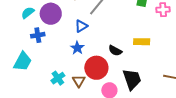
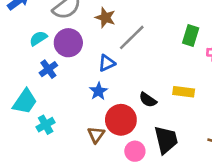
blue cross: (38, 35) -> (48, 69), turned -32
cyan cross: (58, 78) -> (46, 125), moved

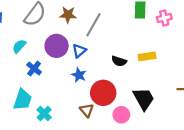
purple circle: (68, 43) -> (57, 46), moved
black semicircle: (148, 100) -> (119, 61), moved

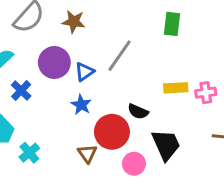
pink cross: (164, 18) -> (206, 93), moved
gray line: (93, 25) -> (120, 56), moved
black semicircle: (119, 61) -> (138, 111), moved

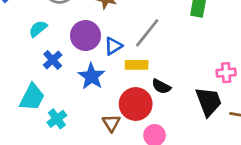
yellow rectangle: (176, 88) -> (137, 65), moved
blue star: (81, 105) -> (91, 76), moved, size x1.4
black trapezoid: (166, 145) -> (209, 102), moved

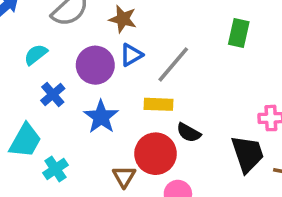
blue triangle: (113, 46) -> (131, 55), moved

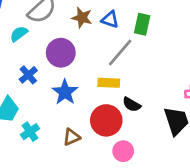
green rectangle: (239, 33) -> (142, 24), moved
cyan semicircle: (36, 55) -> (19, 34), moved
blue triangle: (131, 55) -> (110, 20), moved, turned 48
brown triangle: (124, 177) -> (71, 137), moved, turned 36

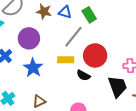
green rectangle: (142, 24) -> (89, 15), turned -42
red circle: (106, 120) -> (95, 55), moved

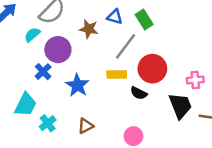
brown star: (44, 12) -> (89, 29), moved
purple circle: (29, 38) -> (58, 50), moved

